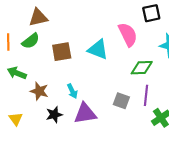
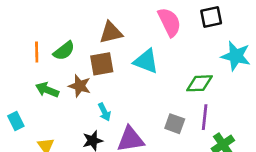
brown triangle: (38, 17) -> (111, 33), moved
pink semicircle: (128, 35) -> (169, 22), moved
brown star: (39, 91) -> (80, 86), moved
cyan arrow: (72, 91) -> (104, 112), moved

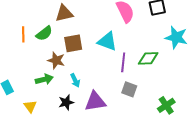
brown triangle: (111, 33) -> (64, 13), moved
green arrow: (47, 90) -> (44, 79), moved, turned 144
purple line: (205, 117) -> (123, 62), moved

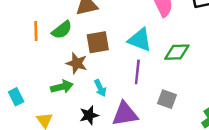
green diamond: (148, 58) -> (177, 52), moved
purple line: (123, 62) -> (137, 72), moved

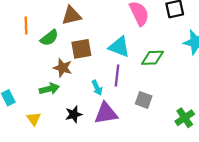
orange line: (36, 31) -> (26, 26), moved
cyan arrow: (100, 88) -> (97, 88), moved

